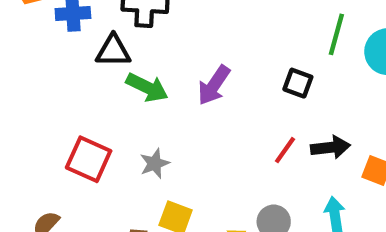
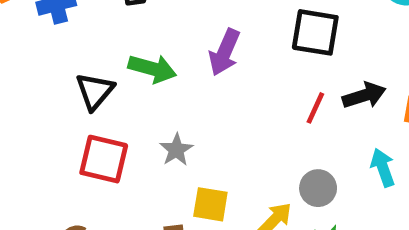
black triangle: (113, 51) -> (95, 91), moved, turned -39
black square: (298, 83) -> (315, 32), size x1.5

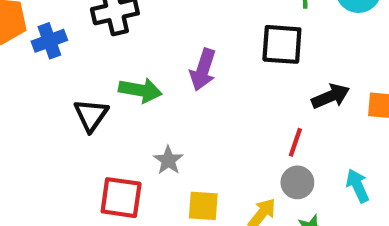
red line: (315, 108) -> (295, 142), moved
red square: (104, 159) -> (121, 198), moved
cyan arrow: (383, 167) -> (358, 186), moved

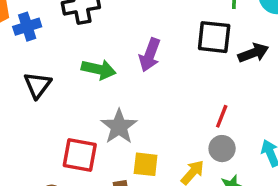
black arrow: (331, 96) -> (253, 53), moved
black triangle: (91, 115) -> (37, 85), moved
gray star: (168, 160) -> (119, 127), size x1.5

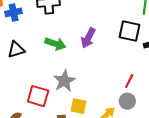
black triangle: (37, 85) -> (16, 50), turned 30

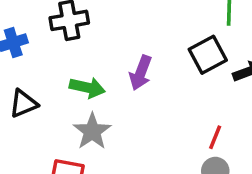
black square: (130, 31) -> (208, 55), turned -35
gray star: (64, 81) -> (92, 131), moved

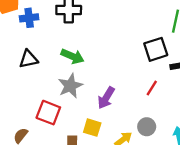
purple arrow: (141, 73) -> (106, 98), moved
red line: (215, 137) -> (152, 88), moved

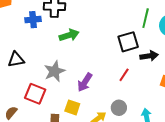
blue cross: (29, 18) -> (33, 20), moved
green arrow: (72, 56) -> (69, 35), moved, turned -42
black triangle: (28, 59) -> (16, 60), moved

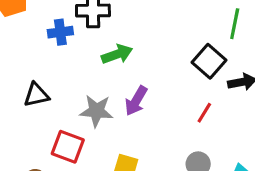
black square: (128, 42) -> (209, 61), turned -30
gray star: (54, 71) -> (96, 111), turned 30
purple arrow: (85, 82) -> (136, 101), moved

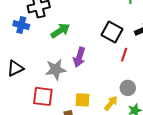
blue cross: (60, 32) -> (21, 25), turned 35
black square: (209, 61) -> (112, 32), moved

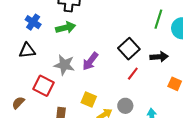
blue cross: (21, 25) -> (33, 22), moved
green arrow: (60, 31) -> (66, 28), moved
yellow square: (83, 100) -> (89, 100), moved

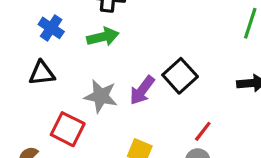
black square: (129, 49) -> (180, 76), moved
red line: (133, 74) -> (203, 131), moved

